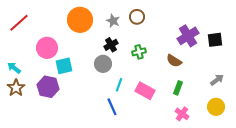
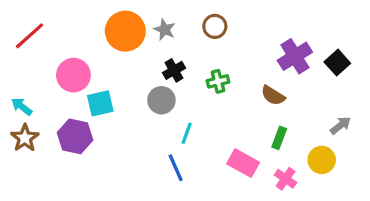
gray star: (113, 21) -> (165, 30), moved
black square: (215, 40) -> (337, 63), turned -35
pink rectangle: (145, 91) -> (243, 163), moved
yellow circle: (216, 107) -> (322, 160), moved

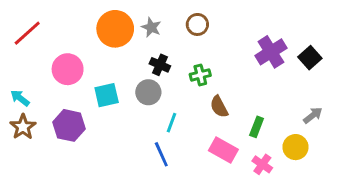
black cross: (174, 70) -> (160, 65), turned -36
brown semicircle: (273, 96) -> (219, 107), moved, turned 30
cyan square: (100, 103) -> (107, 95), moved

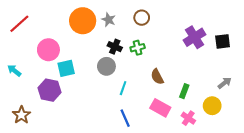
black square: (310, 58) -> (223, 41), turned 35
green cross: (200, 75) -> (138, 48), moved
cyan square: (107, 95) -> (66, 68), moved
brown star: (23, 127) -> (21, 115), moved
blue line: (161, 154) -> (125, 118), moved

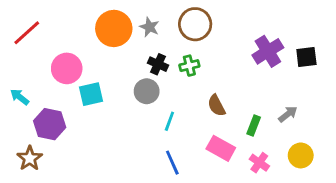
brown circle: (142, 18) -> (195, 24), size x1.5
gray arrow: (225, 83) -> (288, 114), moved
purple hexagon: (49, 90) -> (50, 124), moved
yellow circle: (212, 106) -> (301, 155), moved

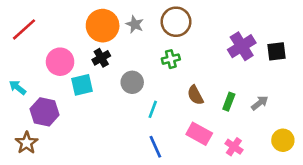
black cross: (158, 64) -> (101, 58), moved, turned 36
green rectangle: (254, 126) -> (229, 102), moved
yellow circle: (301, 155) -> (283, 140), moved

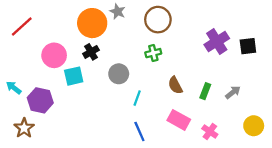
gray star: (135, 24) -> (118, 12), moved
cyan arrow: (18, 87) -> (14, 88), moved

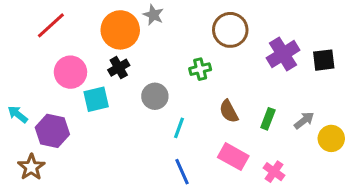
brown circle: (158, 20) -> (230, 30), moved
red line: (22, 27) -> (51, 25), moved
yellow circle: (254, 126) -> (331, 138), moved

